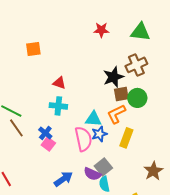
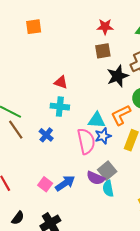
orange square: (33, 49) -> (34, 27), moved
brown square: (121, 94) -> (103, 51), moved
pink square: (48, 144) -> (45, 184), moved

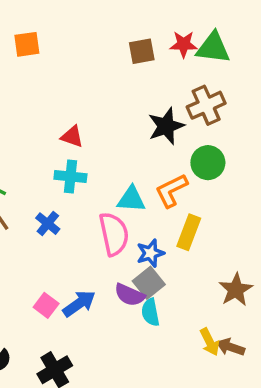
red star: (105, 27) -> (184, 44), moved
brown square: (103, 51) -> (142, 51), moved
blue star: (103, 136) -> (150, 253), moved

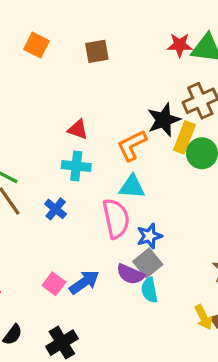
orange square: (27, 44) -> (36, 45), turned 35
brown square: (142, 51) -> (97, 51), moved
orange L-shape: (171, 190) -> (132, 145), moved
yellow rectangle: (189, 232) -> (184, 137), moved

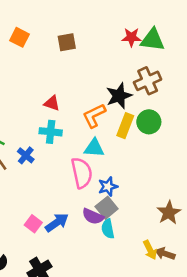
yellow rectangle: (184, 137) -> (125, 126), moved
blue cross: (56, 209) -> (26, 155), moved

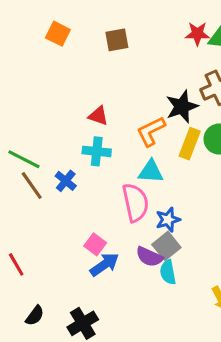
pink square: (33, 224) -> (95, 244), moved

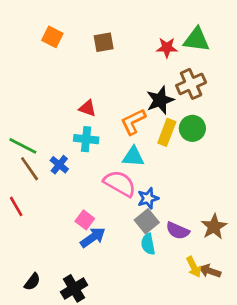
red star: (197, 34) -> (167, 48), moved
pink semicircle: (135, 203) -> (120, 184), turned -48
purple semicircle: (149, 257) -> (178, 231), moved
red line: (16, 264) -> (16, 206), moved

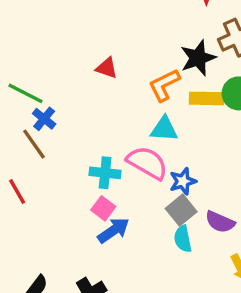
yellow rectangle: (167, 132) -> (206, 98), turned 70
cyan cross: (86, 139) -> (105, 173), moved
green line: (23, 146) -> (26, 93), moved
blue cross: (59, 165) -> (44, 119), moved

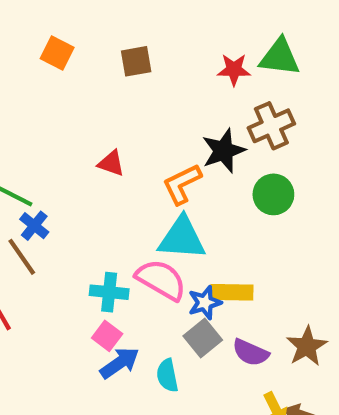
yellow rectangle: (206, 98) -> (232, 292), moved
cyan triangle: (164, 129) -> (182, 238), size x1.4
cyan semicircle: (183, 239) -> (167, 375), moved

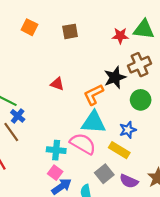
yellow rectangle: (232, 292) -> (119, 150), turned 30
blue star: (205, 303) -> (128, 130), moved

